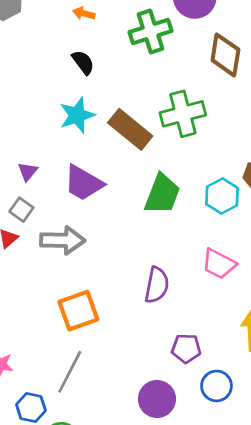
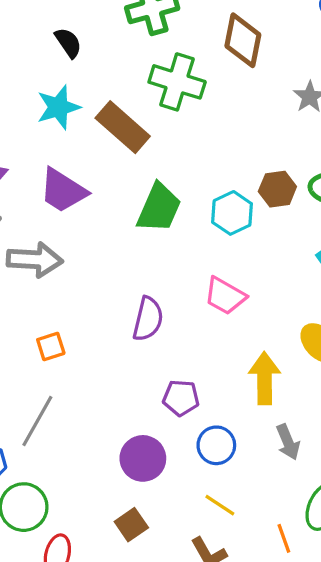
green cross: (183, 114) -> (177, 82), moved, turned 30
orange square: (78, 311) -> (51, 346), size x0.6

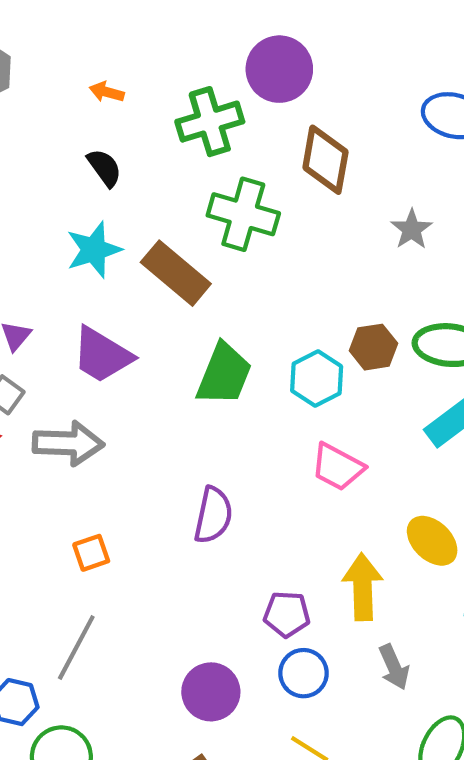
pink trapezoid: (225, 296) -> (338, 467), moved
purple pentagon: (181, 398) -> (287, 614), moved

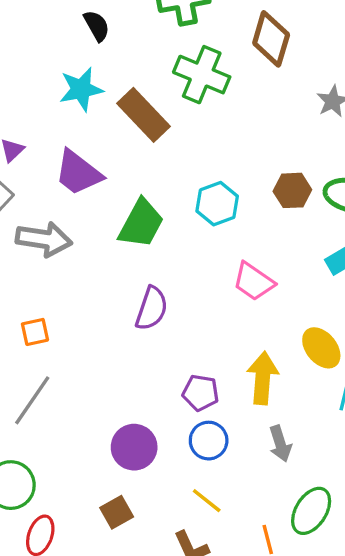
green trapezoid: (224, 374) -> (141, 223), moved
cyan hexagon: (317, 379) -> (217, 204), moved
orange square: (91, 553) -> (35, 332), moved

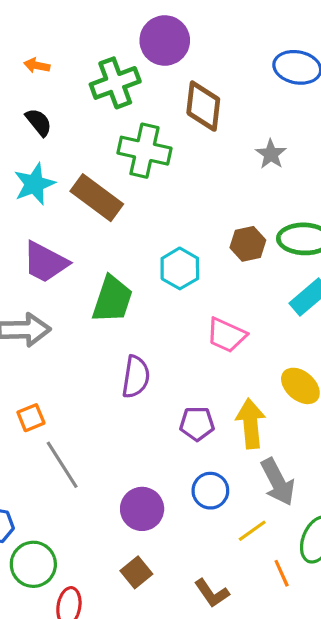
purple pentagon: (201, 393) -> (197, 424), moved
gray line: (32, 400) -> (62, 465), moved, turned -57
gray arrow: (280, 444) -> (278, 482), size x1.4
yellow line: (207, 501) -> (252, 531), moved, turned -64

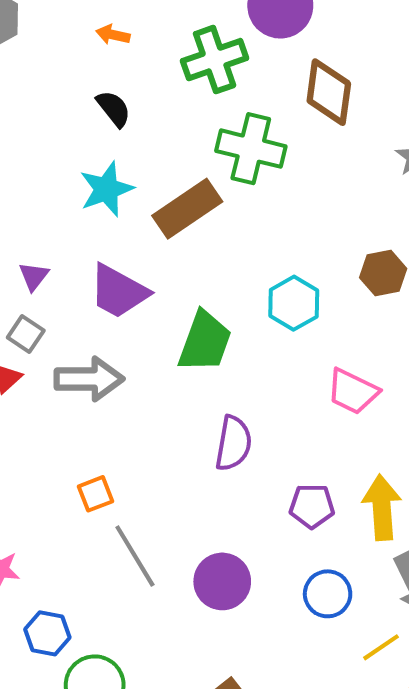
brown rectangle: (97, 198) -> (187, 209), turned -72
purple circle: (142, 509) -> (222, 581), moved

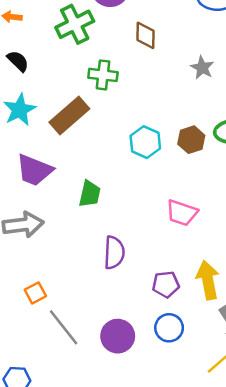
brown diamond: (329, 92) -> (146, 35), size x0.7
green cross: (251, 149) -> (103, 75), size x0.7
cyan hexagon: (294, 303) -> (145, 142), moved
green trapezoid: (205, 342) -> (90, 194), size x0.7
blue circle: (328, 594) -> (169, 328), moved

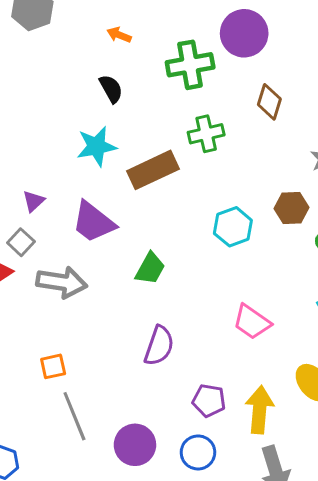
green cross: (103, 75) -> (206, 134), turned -36
brown hexagon: (191, 140) -> (292, 208), moved

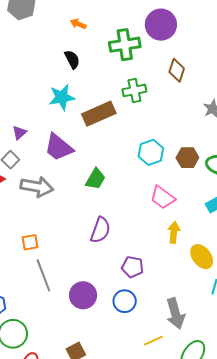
brown hexagon: (292, 208) -> (187, 158), moved
pink trapezoid: (252, 322) -> (163, 198), moved
yellow arrow: (259, 410) -> (174, 232), moved, size x0.7

